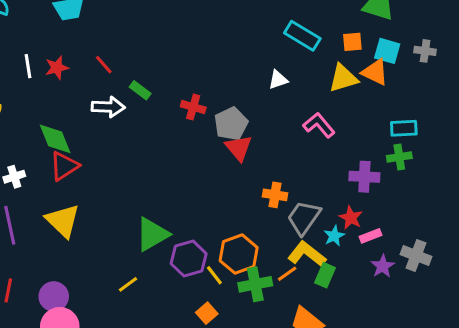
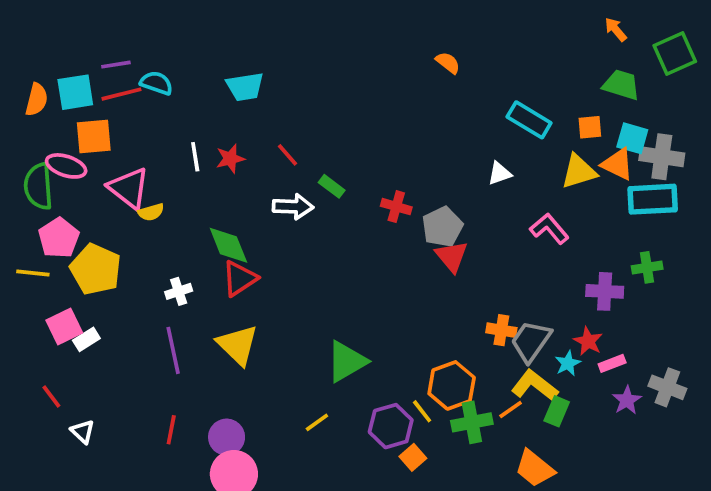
gray cross: (425, 51) -> (662, 157), moved, size x1.6
cyan rectangle: (404, 128) -> (653, 199), moved, size x1.5
orange cross: (275, 195) -> (501, 330), moved
purple hexagon: (189, 259) -> (391, 426), moved

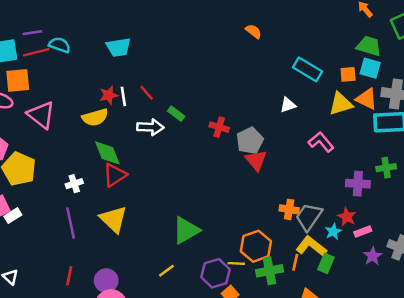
cyan square: (632, 138) -> (370, 68), moved
white line: (195, 157) -> (123, 96), moved
yellow semicircle: (151, 212) -> (95, 117), moved, size x1.5
orange line: (511, 409) -> (295, 262), turned -42
yellow line: (422, 411) -> (236, 263), turned -49

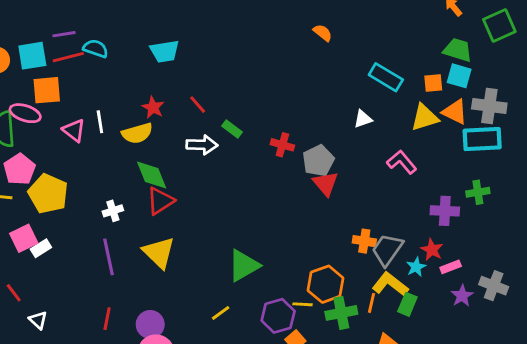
red star: (109, 95) -> (153, 107), turned -30
white line: (123, 96) -> (100, 122), moved
pink triangle: (41, 115) -> (74, 130), size x0.7

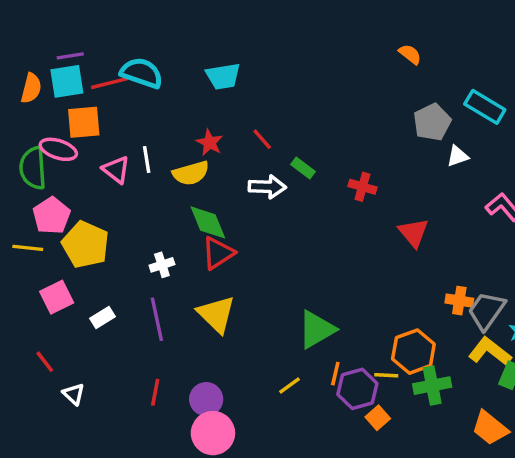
purple line: (64, 34) -> (70, 56), moved
cyan semicircle: (96, 49) -> (142, 73), size x1.4
gray pentagon: (318, 161) -> (432, 122), moved
white rectangle: (41, 248) -> (103, 318), moved
orange line: (371, 303) -> (335, 374), moved

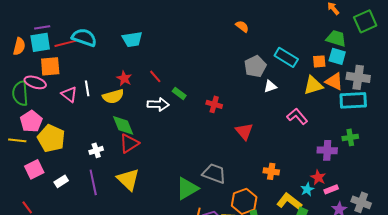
gray trapezoid: (486, 311) -> (214, 173), moved, turned 75

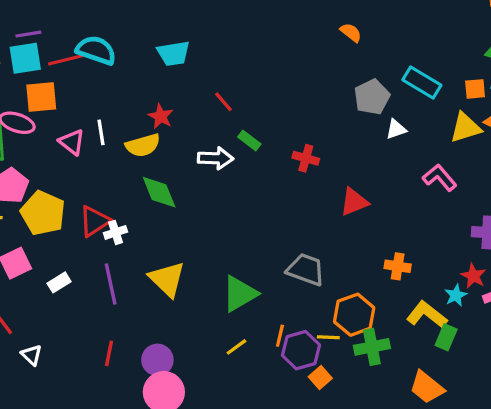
red line: (155, 76) -> (224, 102), moved
red triangle: (244, 131) -> (354, 202), turned 48
red triangle: (129, 143) -> (95, 221), moved
green triangle: (187, 188) -> (240, 294), moved

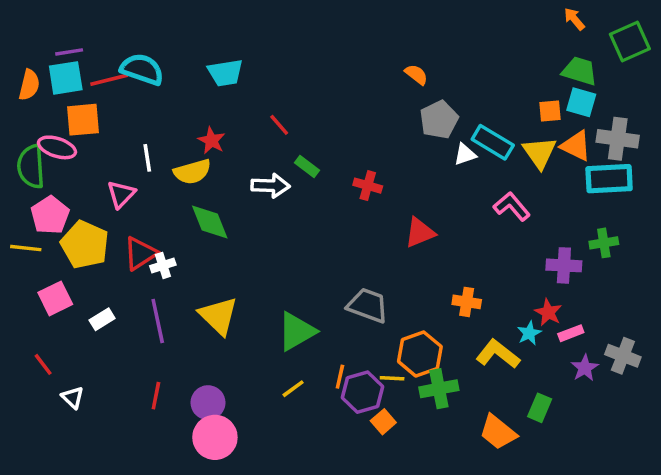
orange semicircle: (351, 32) -> (416, 75), moved
cyan rectangle: (422, 82) -> (493, 142), moved
yellow triangle: (465, 128) -> (540, 153), turned -48
pink triangle: (72, 142) -> (121, 194), moved, turned 36
green rectangle: (446, 337) -> (540, 408), moved

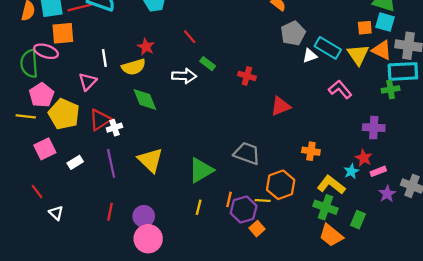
green cross: (604, 243) -> (391, 89), moved
yellow line: (293, 389) -> (199, 207), turned -40
green cross: (439, 389) -> (325, 207), moved, turned 30

